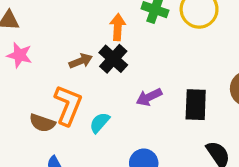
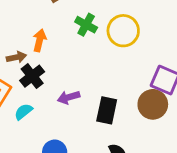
orange arrow: (118, 27) -> (39, 40), moved
black cross: (113, 59) -> (32, 76), moved

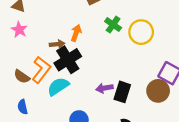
black cross: (32, 76) -> (68, 60), size x1.4
purple arrow: (69, 97) -> (104, 88), moved
cyan semicircle: (23, 112) -> (58, 86), size x1.5

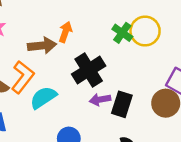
green cross: (113, 25) -> (122, 33), moved
brown arrow: (57, 44) -> (42, 46), size x1.5
black cross: (68, 60) -> (89, 70), moved

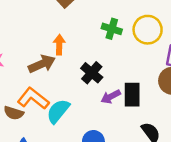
yellow circle: (145, 31) -> (148, 30), moved
black cross: (89, 70) -> (92, 73), size x0.7
orange L-shape: (23, 77) -> (33, 98), turned -72

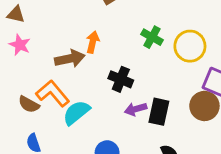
black cross: (92, 73) -> (121, 79), turned -30

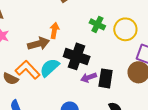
black cross: (121, 79) -> (77, 56), size x1.4
cyan semicircle: (76, 113) -> (50, 68), moved

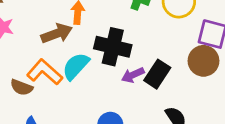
black rectangle: (106, 78) -> (157, 74), turned 30

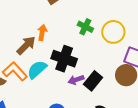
brown arrow: (57, 33) -> (26, 45), turned -30

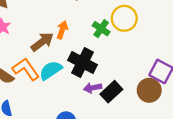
green cross: (85, 27) -> (101, 29), moved
yellow circle: (113, 32) -> (124, 18), moved

